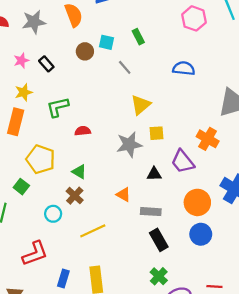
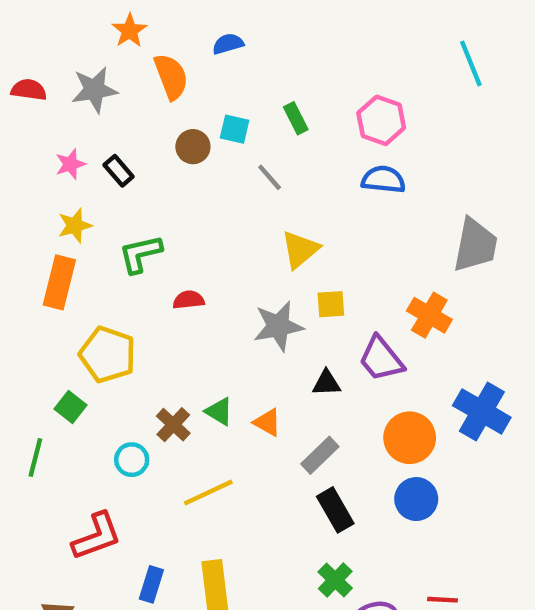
pink hexagon: (194, 18) -> (381, 120), moved
green triangle: (79, 172) -> (219, 411), moved
gray rectangle: (151, 212) -> (320, 455), turned -48

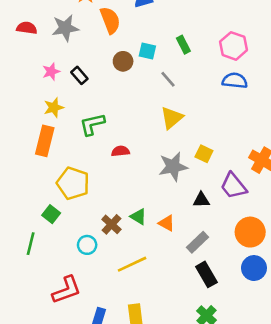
yellow triangle: (300, 250) -> (172, 118), moved
yellow square: (331, 304) -> (204, 154), turned 30

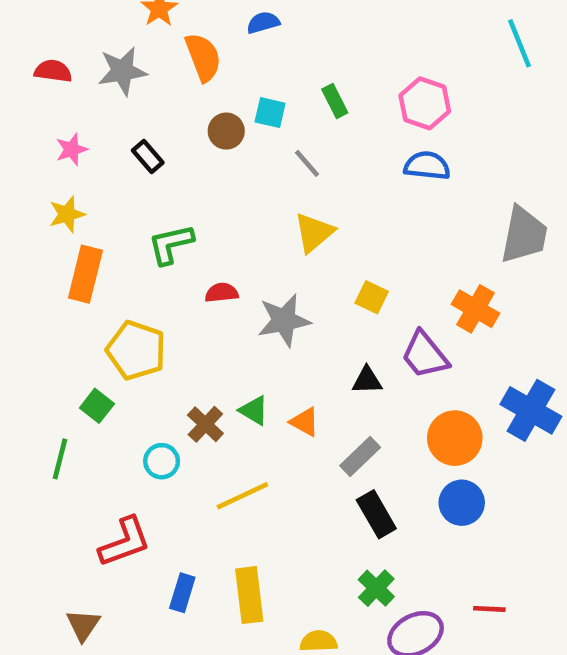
pink star: (51, 72) -> (72, 150), moved
yellow star: (54, 108) -> (67, 214), moved
gray star: (173, 167) -> (284, 320), moved

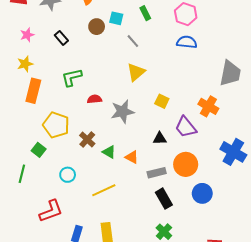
brown cross: (205, 424) -> (87, 140), moved
orange circle: (455, 438) -> (186, 164), moved
gray rectangle: (360, 457) -> (157, 173), turned 30

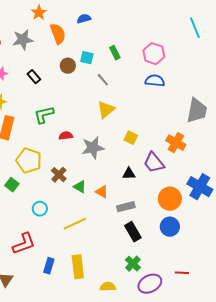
orange circle: (186, 164) -> (170, 199), moved

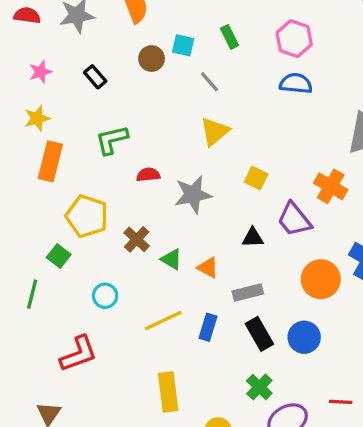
blue circle: (170, 227) -> (304, 337), moved
blue rectangle: (49, 266) -> (208, 327), moved

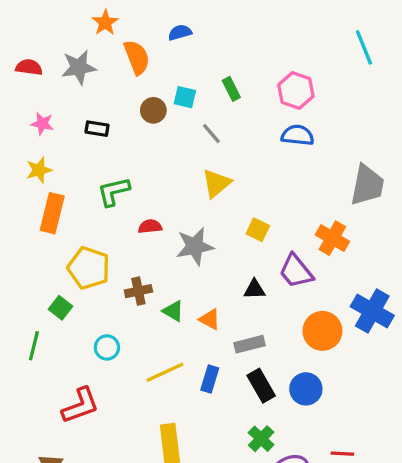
pink star: (40, 72) -> (42, 124), turned 30
black rectangle: (95, 77) -> (97, 129), turned -40
brown cross: (137, 239) -> (138, 291), turned 35

